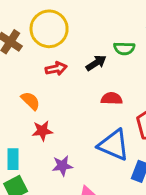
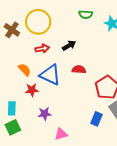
green semicircle: (124, 48) -> (86, 14), moved
blue triangle: (114, 145) -> (50, 75), moved

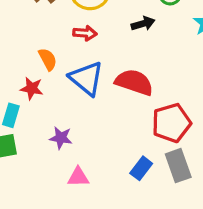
black arrow: (69, 45) -> (143, 24), moved
red semicircle: (79, 70) -> (134, 82), size x1.6
red star: (32, 90) -> (32, 88), moved

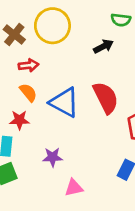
red arrow: (85, 33) -> (28, 65), moved
red semicircle: (134, 82) -> (106, 98), turned 56

